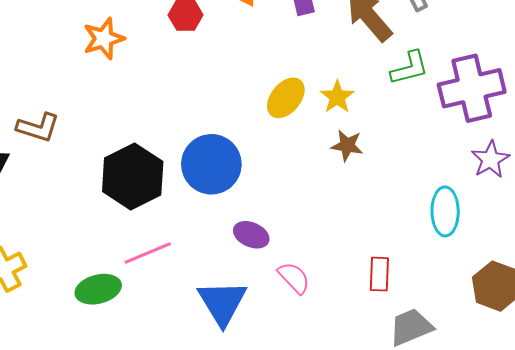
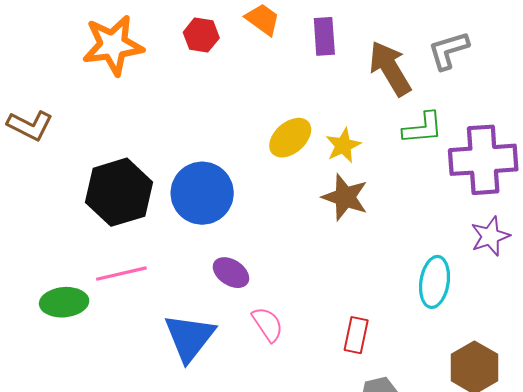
orange star: (104, 39) -> (113, 45), size x1.4
brown star: (347, 146) -> (345, 197), size x1.4

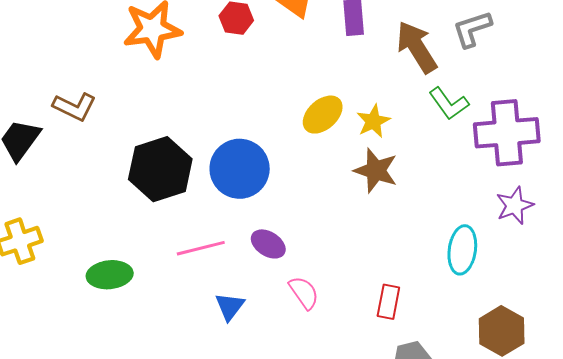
green L-shape: (423, 128) -> (449, 104), turned 60
pink line: (121, 274) -> (201, 248), moved
blue triangle: (190, 337) -> (230, 306), size x0.6

